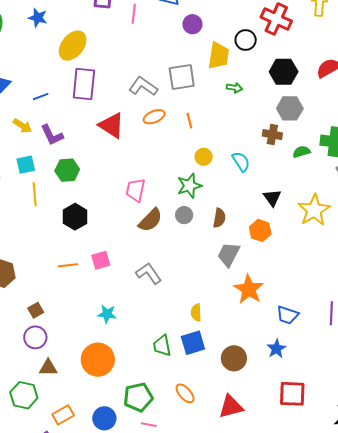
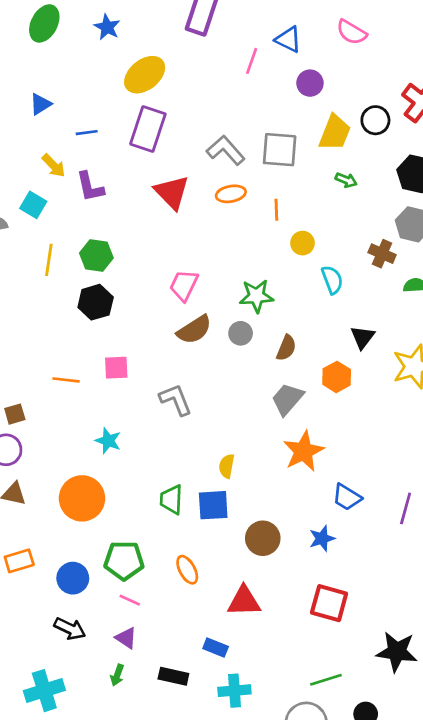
pink line: (134, 14) -> (252, 61), moved
yellow circle: (204, 157) -> (302, 243), moved
cyan square: (26, 165) -> (33, 205), moved, turned 30
green hexagon: (67, 170) -> (96, 255), moved
orange line: (68, 265) -> (66, 380), moved

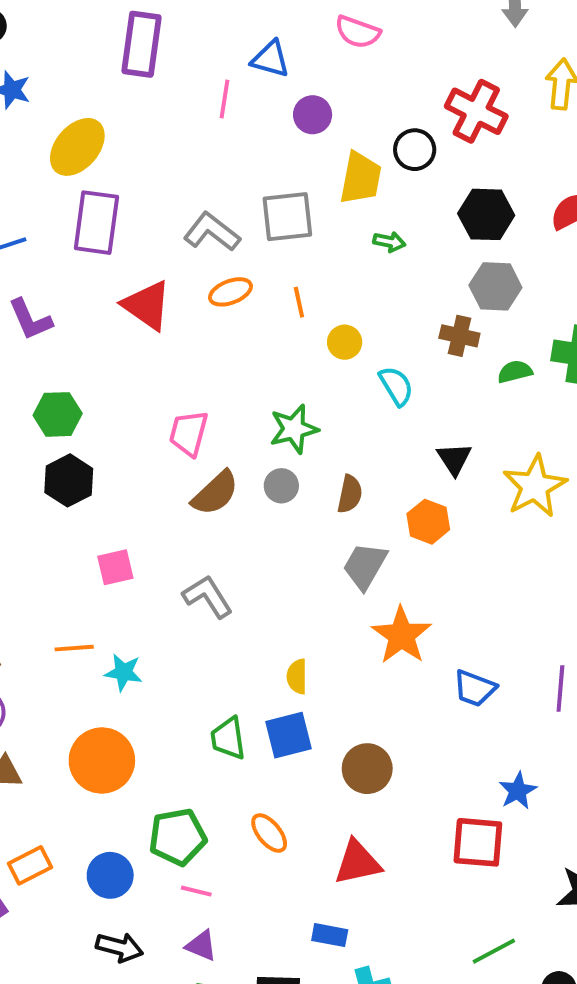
orange line: (66, 380) -> (74, 648), moved
blue star: (322, 539) -> (518, 791), moved

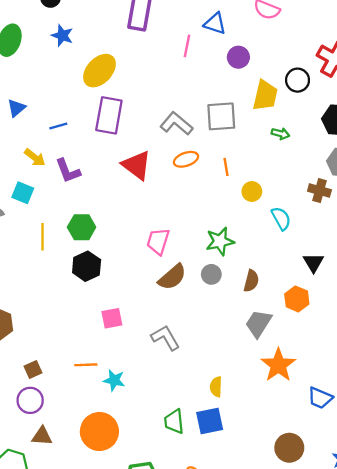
brown circle: (367, 769) -> (289, 448), moved

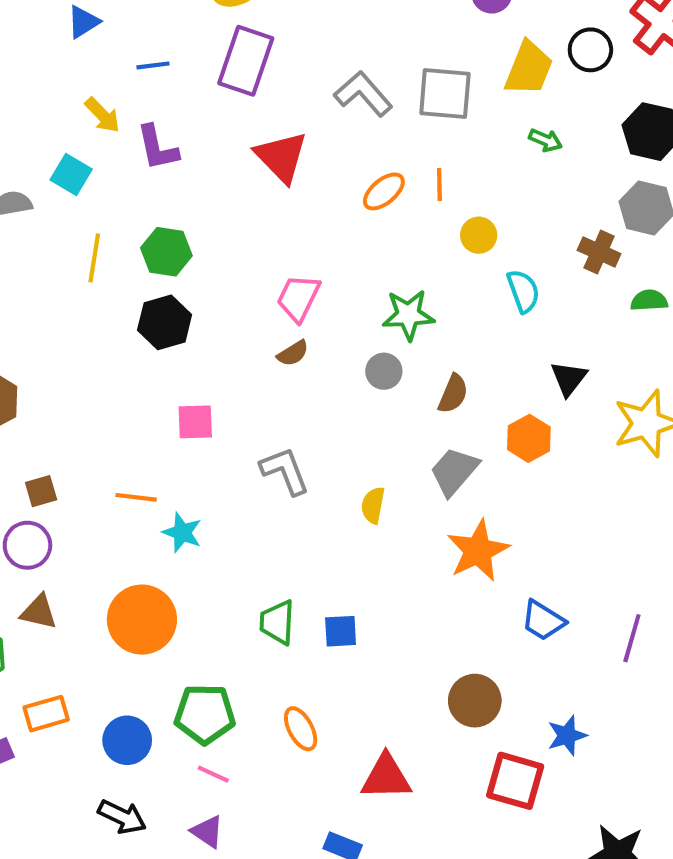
orange ellipse: (186, 159) -> (384, 191), moved, turned -30
brown semicircle: (172, 277) -> (293, 353), moved, size x0.6
yellow semicircle: (216, 387) -> (373, 505), moved
blue square: (210, 421) -> (341, 631), size x0.7

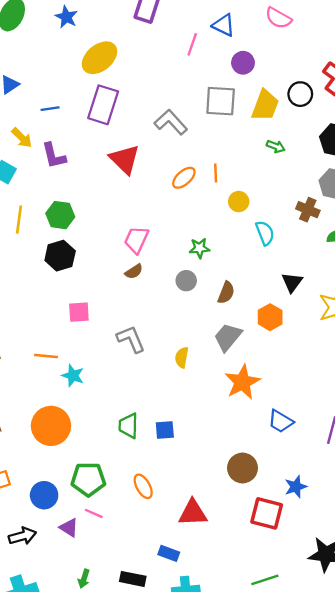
gray square: (445, 93) -> (221, 101), moved
green star: (408, 315) -> (199, 248), size x0.7
black arrow: (122, 817) -> (22, 536), moved, turned -40
purple triangle: (207, 832) -> (69, 528), moved

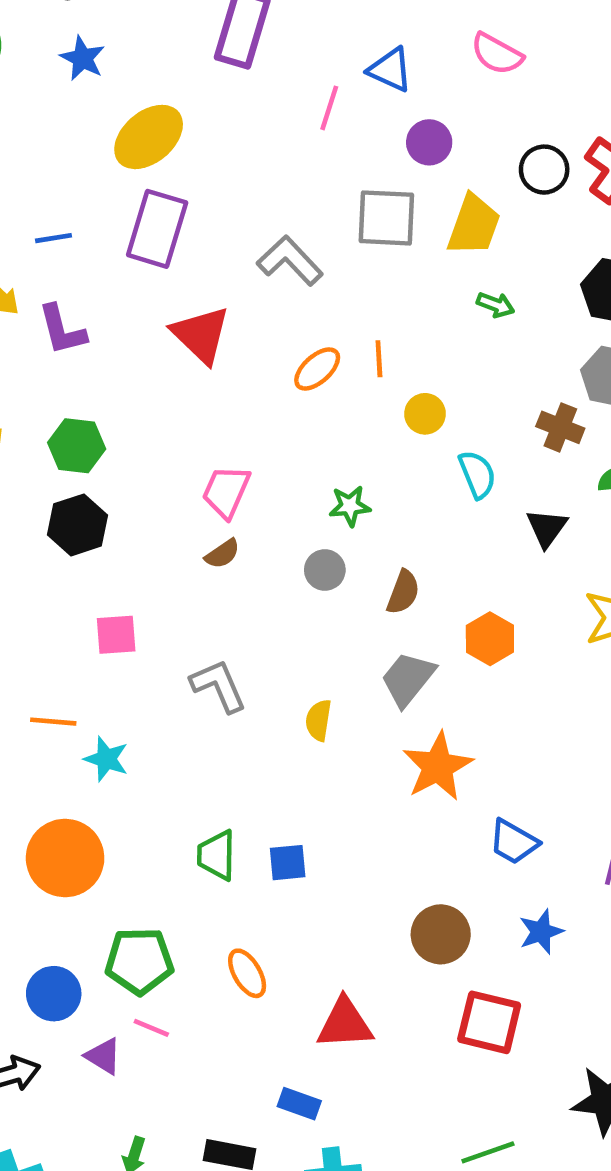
black circle: (300, 94) -> (544, 170), moved
black triangle: (292, 282) -> (547, 528), moved
blue star: (296, 487) -> (541, 932), moved

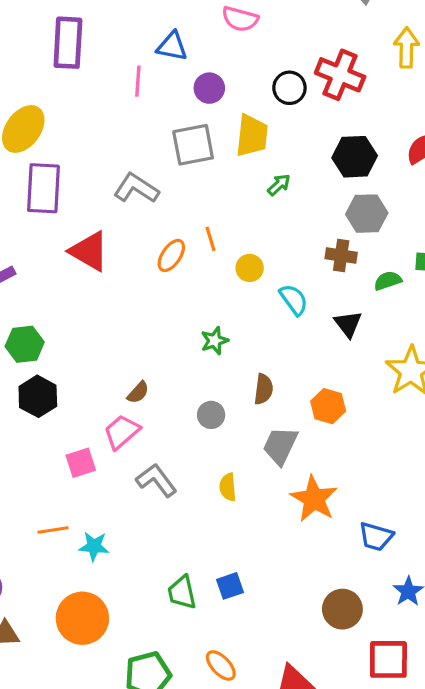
green arrow: (496, 305) -> (279, 185), turned -50
pink trapezoid: (226, 492) -> (122, 432), moved, turned 39
gray circle: (325, 570) -> (211, 415), moved

